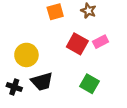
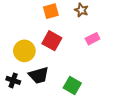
red square: (77, 44) -> (52, 41), moved
green square: (90, 84) -> (72, 85), moved

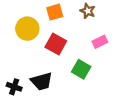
yellow circle: (24, 51) -> (27, 29), moved
green square: (72, 85) -> (81, 69), moved

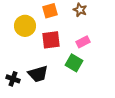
pink rectangle: (100, 42) -> (83, 42), moved
red square: (56, 44) -> (51, 40), turned -36

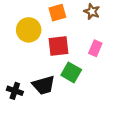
pink rectangle: (83, 42) -> (95, 48), turned -40
green square: (74, 63) -> (71, 72), moved

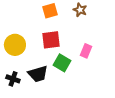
yellow circle: (29, 30) -> (15, 45), moved
pink rectangle: (95, 48) -> (86, 51), moved

